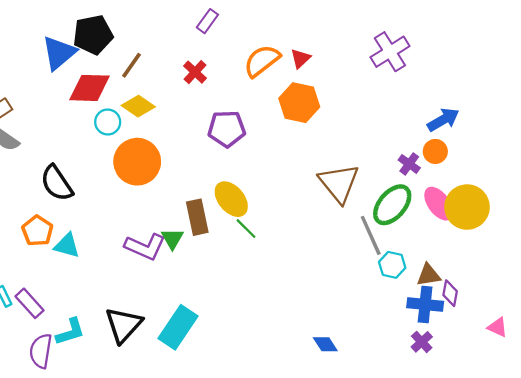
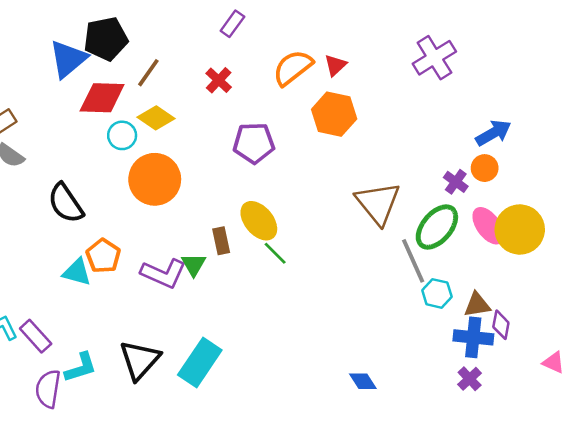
brown rectangle: (197, 217) -> (221, 241), size x0.7
orange pentagon: (37, 231) -> (103, 256), moved

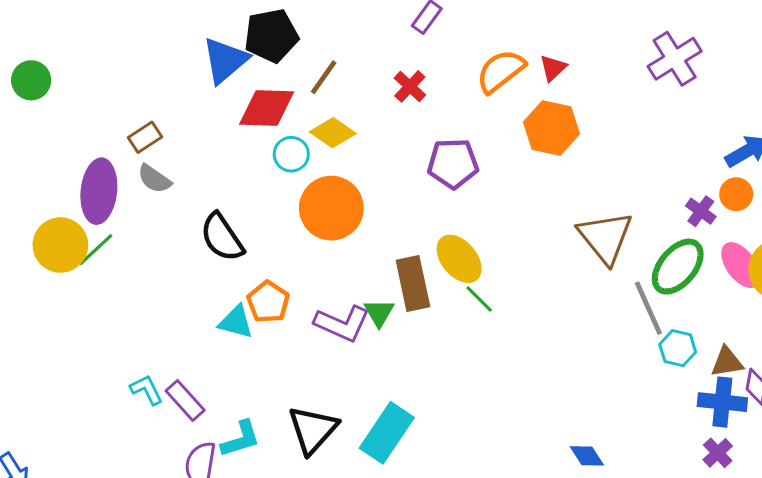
brown rectangle: (221, 241) -> (413, 284), size x1.6

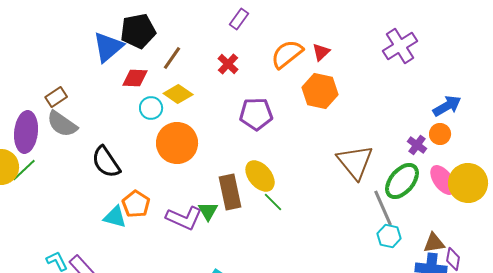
red diamond: (267, 108) -> (135, 78), size x0.7
gray semicircle: (154, 179) -> (62, 124), size x1.4
cyan hexagon: (678, 348) -> (389, 236), moved

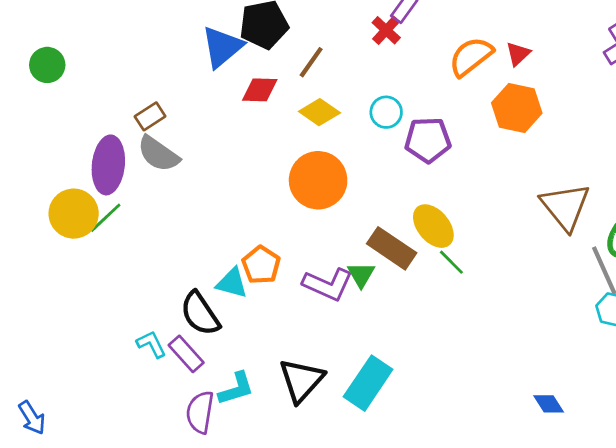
red cross: (228, 64) -> (386, 30), moved
cyan circle: (151, 108) -> (386, 112), moved
black semicircle: (106, 162) -> (200, 314), moved
brown rectangle: (230, 192) -> (392, 248), turned -44

